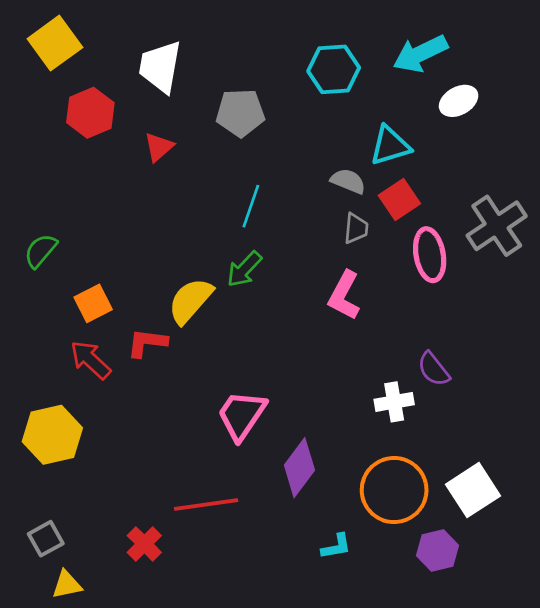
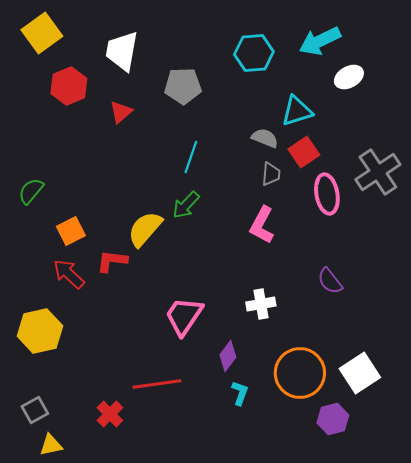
white cross: (394, 402) -> (261, 304), moved
purple diamond: (299, 468) -> (228, 356), size x0.7
cyan L-shape: (336, 547) -> (240, 393), moved, turned -60

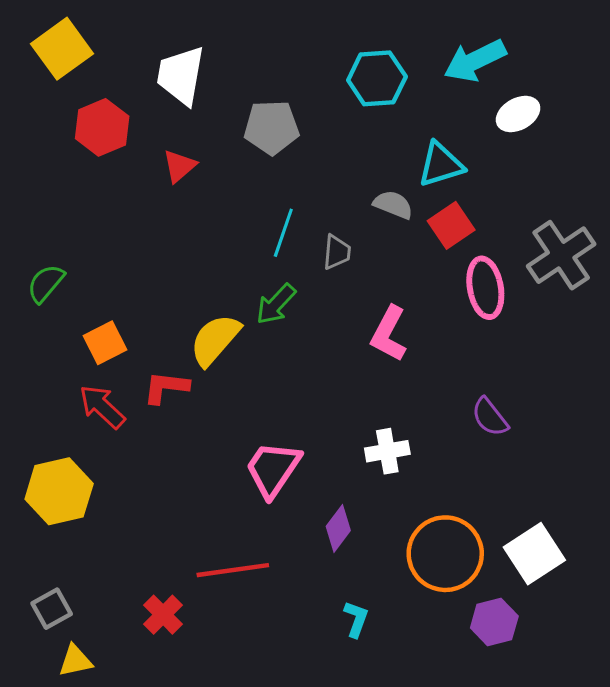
gray trapezoid: (271, 174) -> (337, 252), moved
cyan L-shape: (240, 393) -> (356, 619), moved

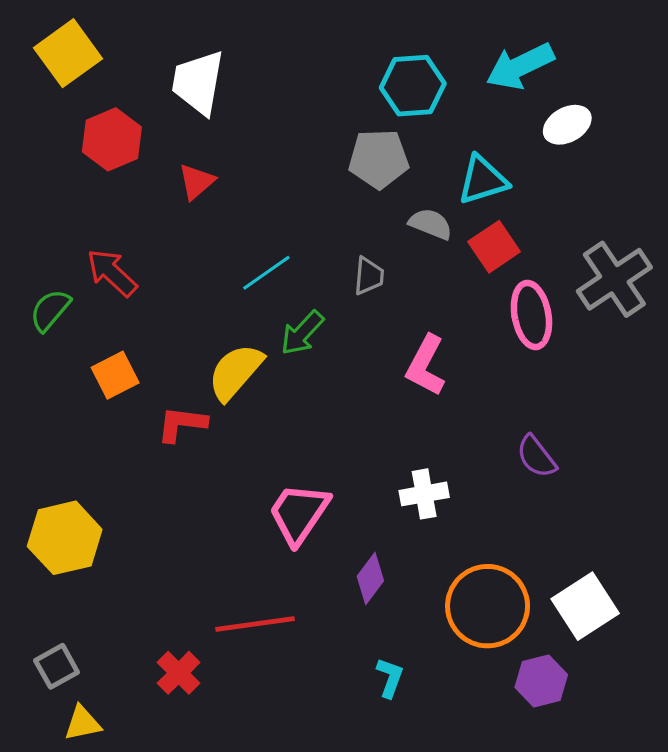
gray pentagon: (271, 127) -> (379, 159), moved
cyan line: (283, 233) -> (266, 273), moved, turned 36
red arrow: (102, 407) -> (112, 273), moved

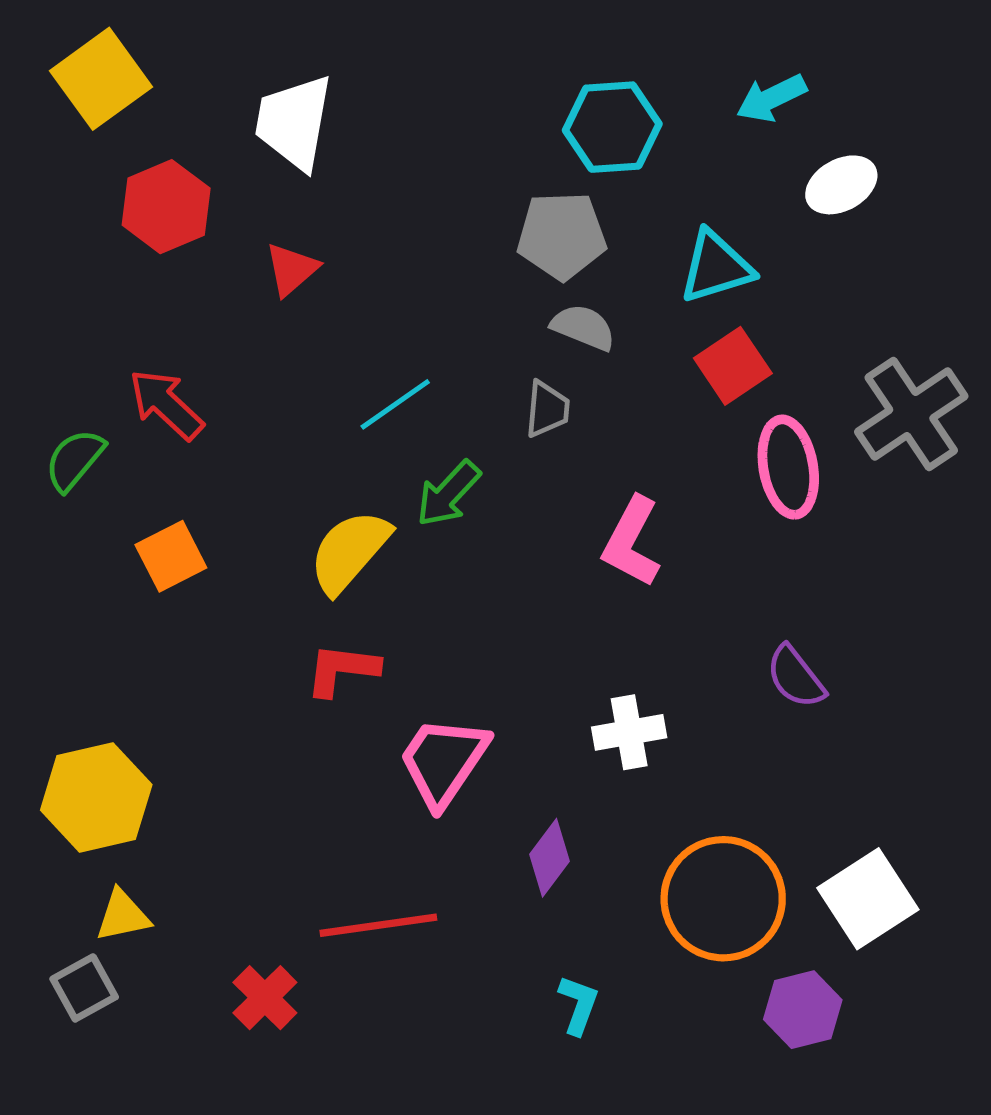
cyan arrow: (520, 66) -> (771, 98), size x0.7
gray semicircle: (431, 224) -> (583, 327), moved
red L-shape: (182, 424) -> (342, 670), moved
yellow triangle: (83, 723) -> (123, 916), moved

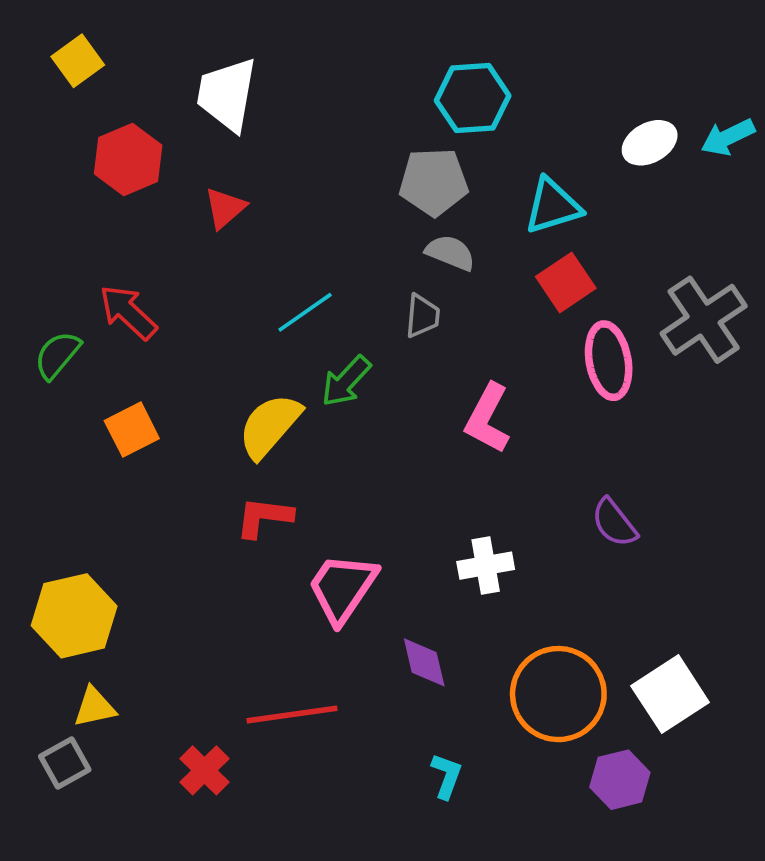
yellow square: (101, 79) -> (78, 61), size x0.7
cyan arrow: (771, 98) -> (728, 137), moved
purple diamond: (550, 858) -> (424, 662), turned -50

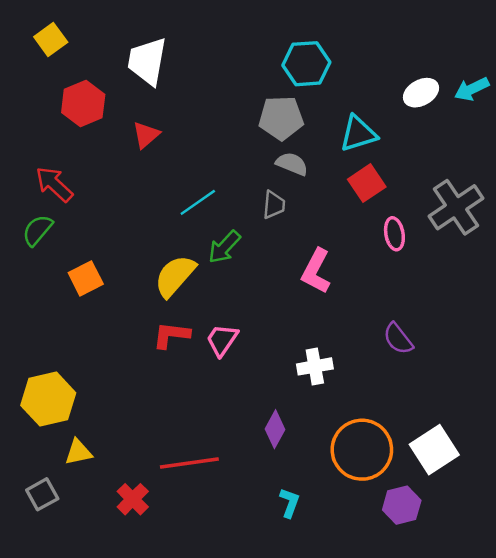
red arrow: (128, 312) -> (54, 184), moved
pink ellipse: (609, 361) -> (394, 234), size x0.7
pink trapezoid: (342, 588) -> (222, 340), moved, size x0.7
purple diamond: (424, 662) -> (275, 429), turned 42
yellow triangle: (95, 707) -> (78, 452), moved

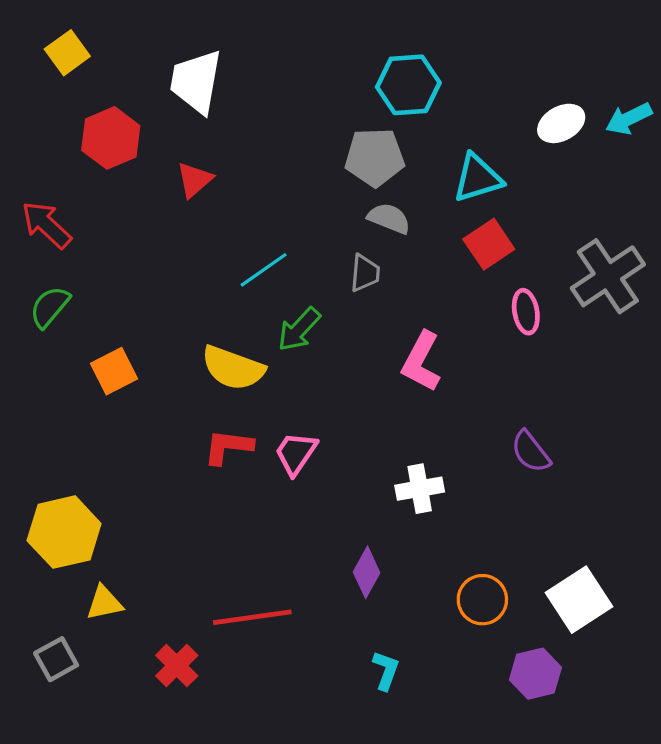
red arrow: (54, 184) -> (46, 225), moved
yellow semicircle: (175, 276) -> (233, 368), turned -111
orange circle: (362, 450) -> (482, 600), size x0.6

